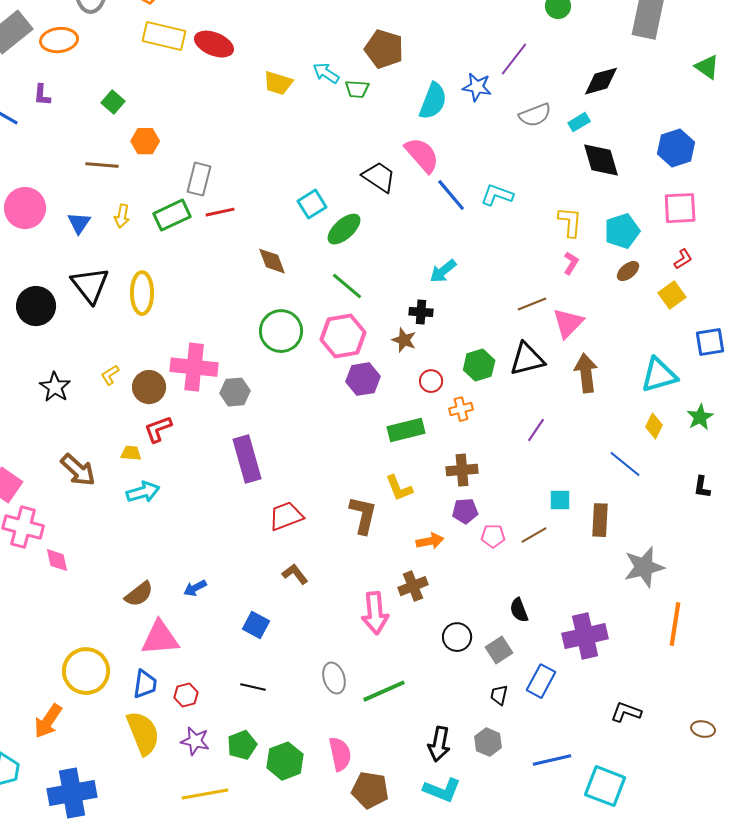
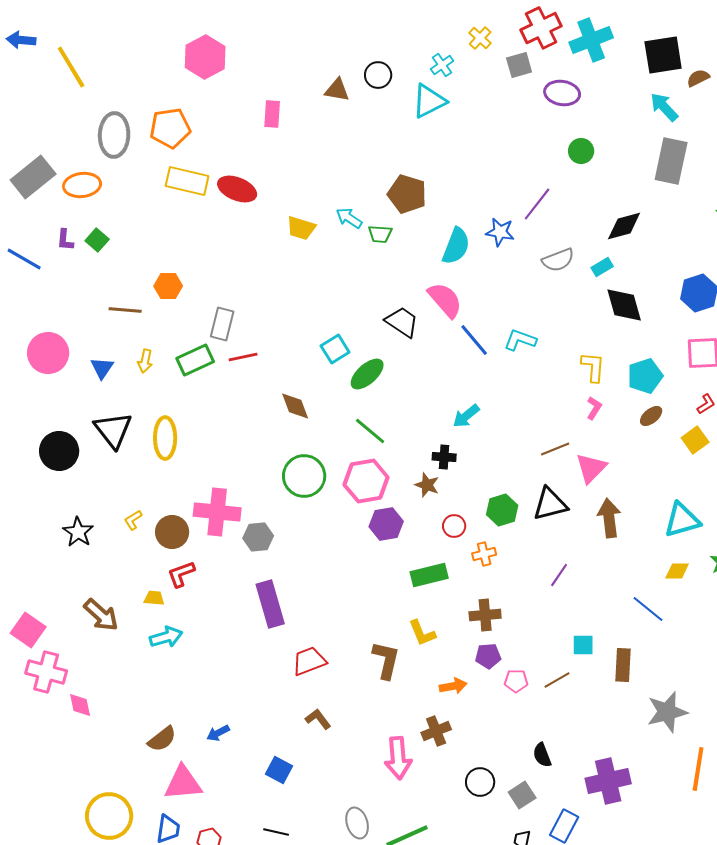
green square: (113, 102) -> (97, 240), moved
yellow diamond: (654, 426) -> (677, 571), turned 65

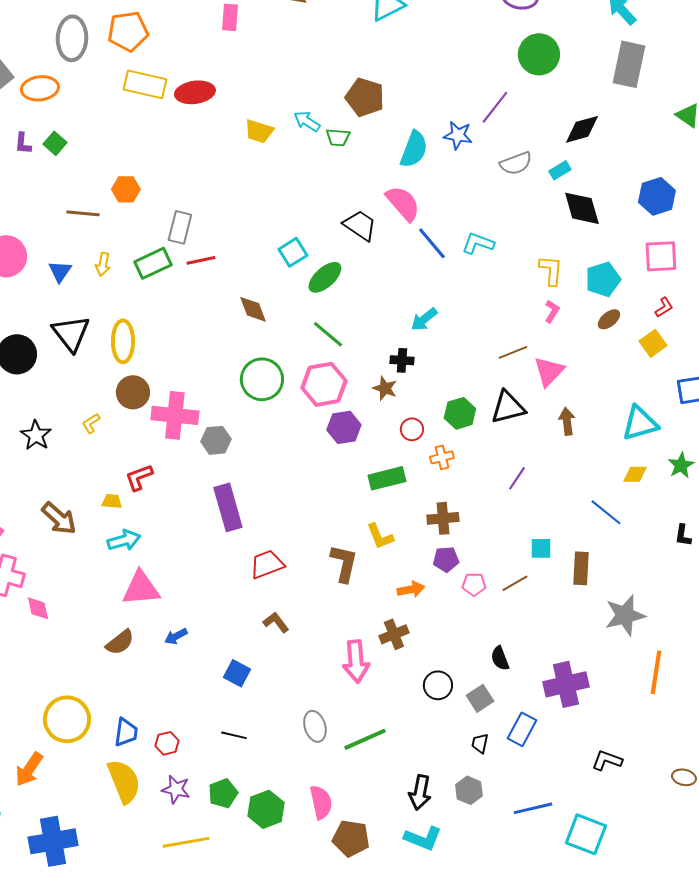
green circle: (581, 151) -> (539, 54), size x1.6
red ellipse: (237, 189) -> (195, 92), turned -30
brown arrow: (609, 518) -> (567, 421), size x0.7
brown circle: (172, 532) -> (133, 392), moved
pink triangle: (183, 783) -> (141, 588), moved

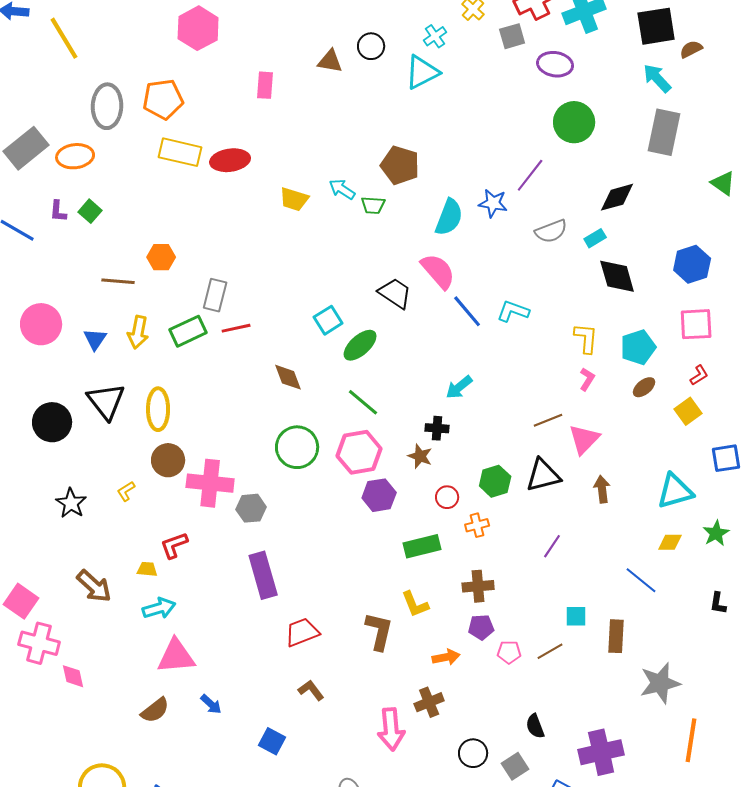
yellow arrow: (103, 264) -> (138, 332), size x1.4
blue arrow: (176, 636) -> (211, 704), turned -110

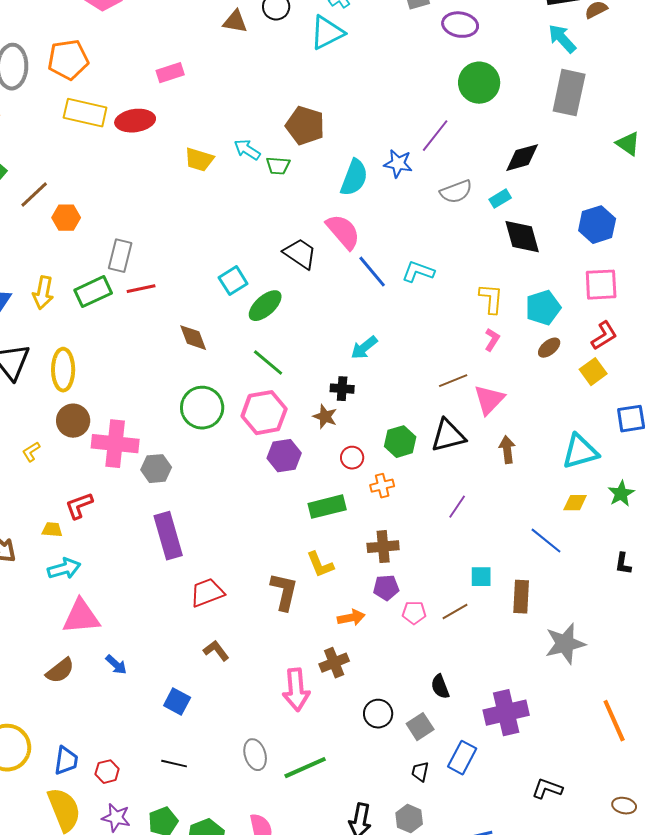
pink rectangle: (265, 85) -> (170, 73), moved, turned 68
brown line: (118, 281) -> (34, 195), moved, turned -48
red L-shape: (699, 375) -> (604, 336), size x1.4
orange line: (691, 740) -> (614, 721), moved, turned -33

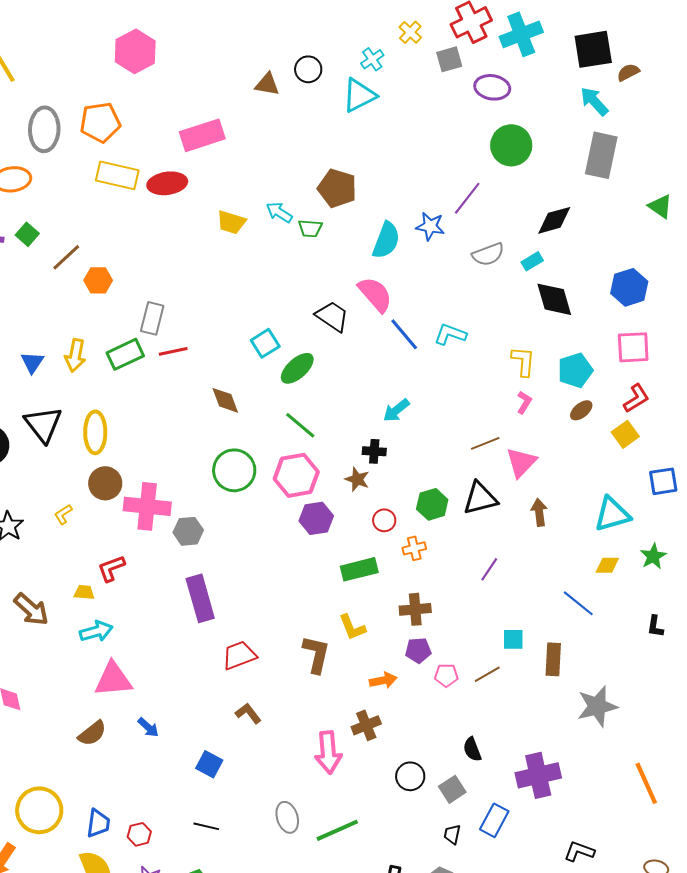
pink rectangle: (170, 73) -> (202, 135), size x1.6

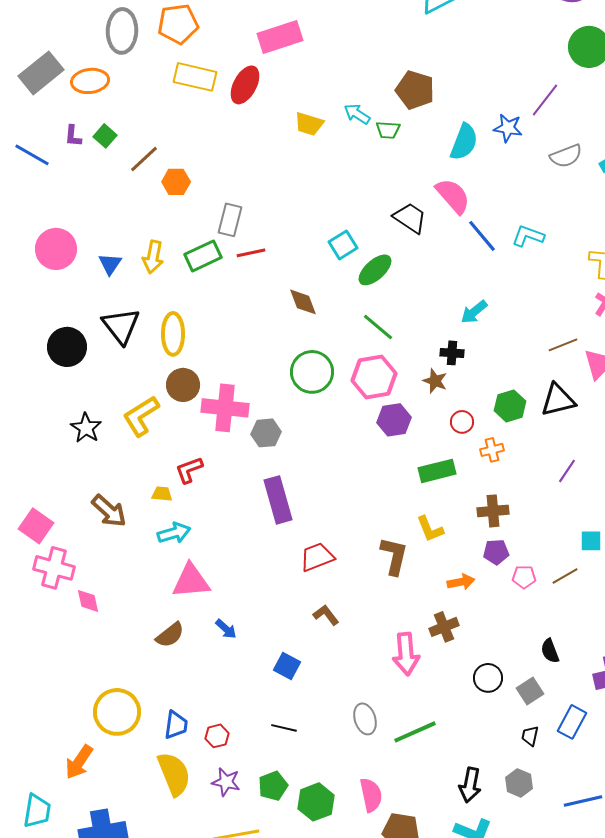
red ellipse: (167, 183) -> (245, 85), turned -54
yellow L-shape: (63, 514) -> (141, 416), size x2.0

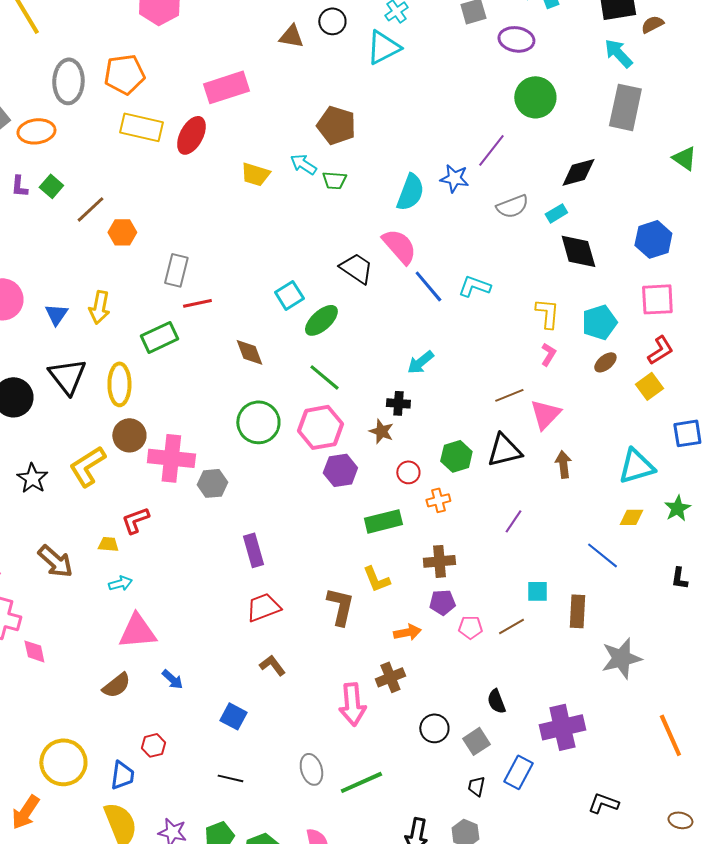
brown pentagon: (415, 90) -> (336, 125), moved
green rectangle: (203, 256) -> (159, 337), moved
purple rectangle: (278, 500) -> (253, 550), moved, size x0.7
cyan arrow: (174, 533) -> (120, 583), size x0.7
red hexagon: (217, 736) -> (153, 745), moved

